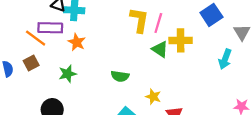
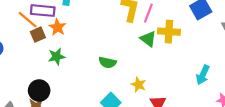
orange star: (77, 42) -> (57, 27), moved
cyan arrow: (225, 59) -> (203, 75), moved
brown square: (31, 63) -> (38, 35), moved

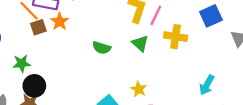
green triangle: (148, 39) -> (140, 43), moved
green star: (57, 57) -> (22, 63), moved
green semicircle: (108, 62) -> (102, 48), moved

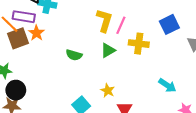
brown square: (38, 27) -> (18, 38), size x1.5
green triangle: (140, 43) -> (108, 50), turned 49
cyan arrow: (207, 85) -> (167, 85), turned -84

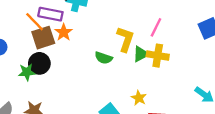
yellow L-shape: (104, 20) -> (125, 39), moved
yellow cross: (139, 44) -> (158, 56), moved
black circle: (16, 90) -> (39, 63), moved

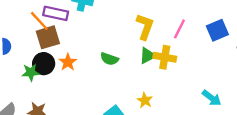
pink line: (156, 27) -> (179, 29), moved
orange star: (64, 32) -> (68, 62), moved
yellow L-shape: (125, 39) -> (145, 27), moved

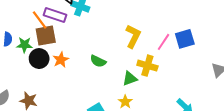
blue square: (217, 30) -> (185, 39), moved
green triangle: (147, 56) -> (130, 78), moved
green star: (31, 72) -> (24, 45), moved

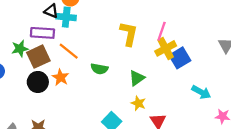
orange line: (40, 20) -> (69, 51), moved
blue square: (185, 39) -> (180, 58), moved
green star: (24, 45) -> (20, 49), moved
yellow cross: (147, 66) -> (166, 48), moved, turned -30

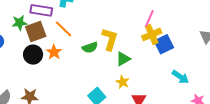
yellow L-shape: (129, 34) -> (110, 39), moved
green semicircle: (99, 69) -> (90, 48), turned -35

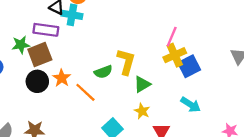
orange line: (64, 29) -> (85, 92), moved
cyan arrow: (180, 77) -> (191, 105), moved

